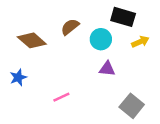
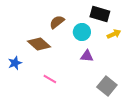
brown diamond: (32, 40) -> (39, 44), moved
pink line: (61, 97) -> (50, 79), turned 56

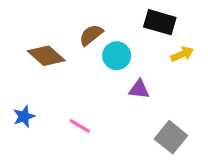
cyan circle: (82, 32) -> (117, 56), moved
brown diamond: (39, 44) -> (46, 56), moved
blue star: (15, 63) -> (24, 116), moved

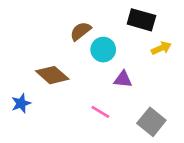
brown diamond: (46, 56) -> (52, 75), moved
pink line: (80, 126) -> (100, 112), moved

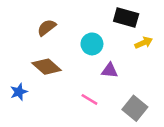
brown semicircle: (81, 31) -> (47, 28), moved

